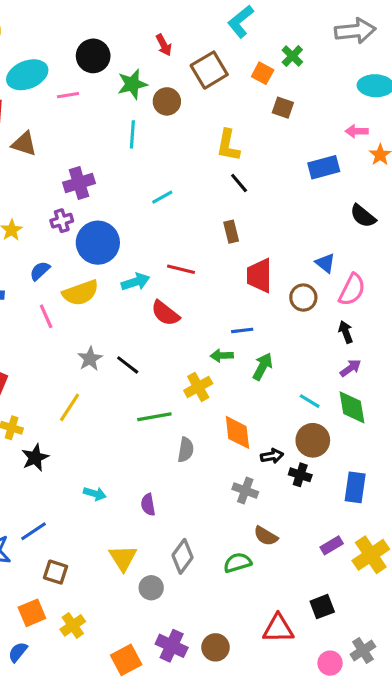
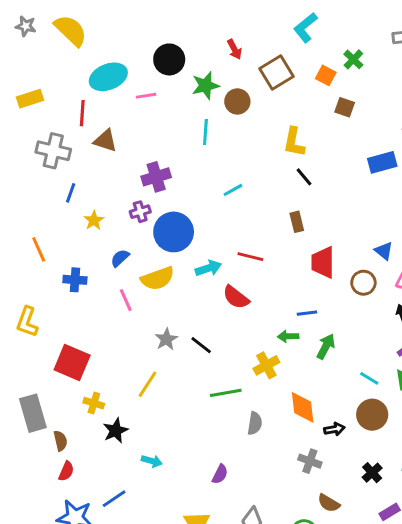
black cross: (300, 475) -> (372, 473), moved, turned 30
cyan arrow: (95, 494) -> (152, 461), moved
purple semicircle: (148, 505) -> (220, 474), turned -144

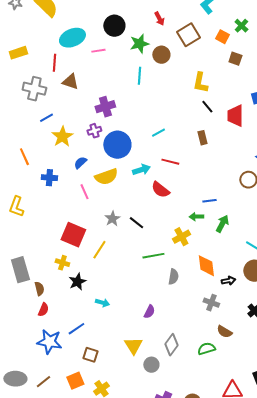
cyan line: (233, 190) -> (158, 133), moved
blue line: (71, 193) -> (46, 118), turned 40
yellow star: (94, 220) -> (62, 137), size x1.5
red trapezoid: (323, 262) -> (235, 116), moved
red square: (72, 362) -> (73, 235), moved

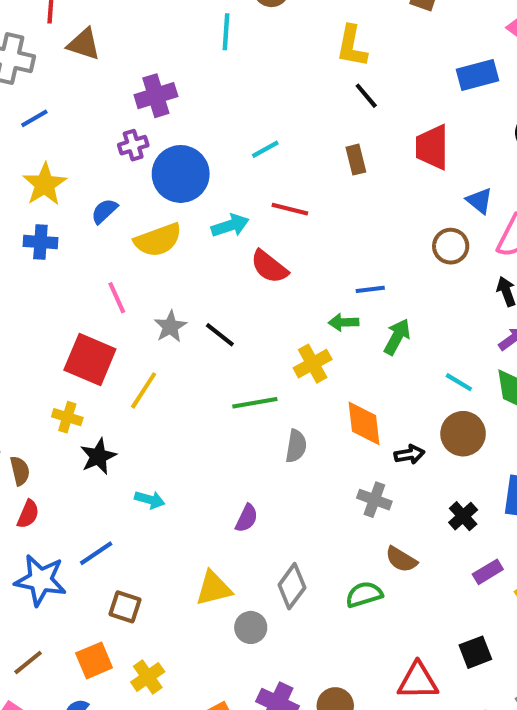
red trapezoid: (235, 116) -> (432, 147), moved
yellow star: (62, 137) -> (45, 184), moved
pink line: (84, 192) -> (117, 298), moved
yellow triangle: (133, 346) -> (214, 588), turned 48

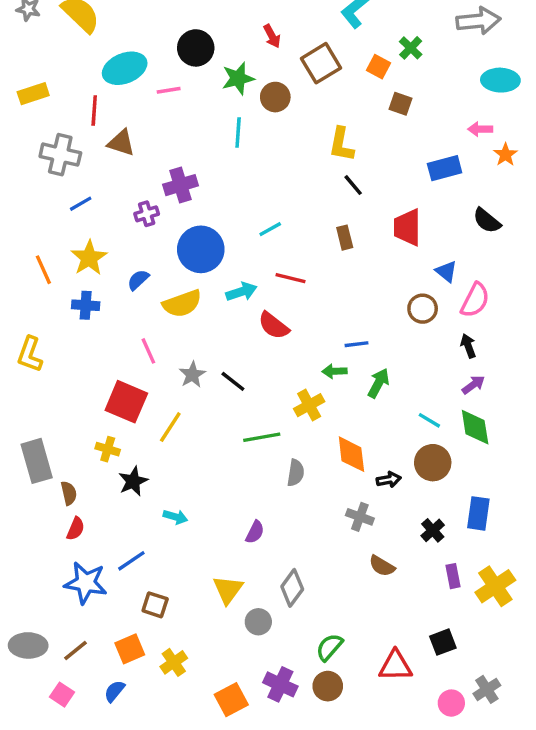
purple cross: (133, 145) -> (147, 214), moved
purple rectangle: (488, 572) -> (453, 576), turned -70
yellow triangle: (214, 588) -> (228, 590), turned -40
green semicircle: (364, 594) -> (329, 647), moved, turned -32

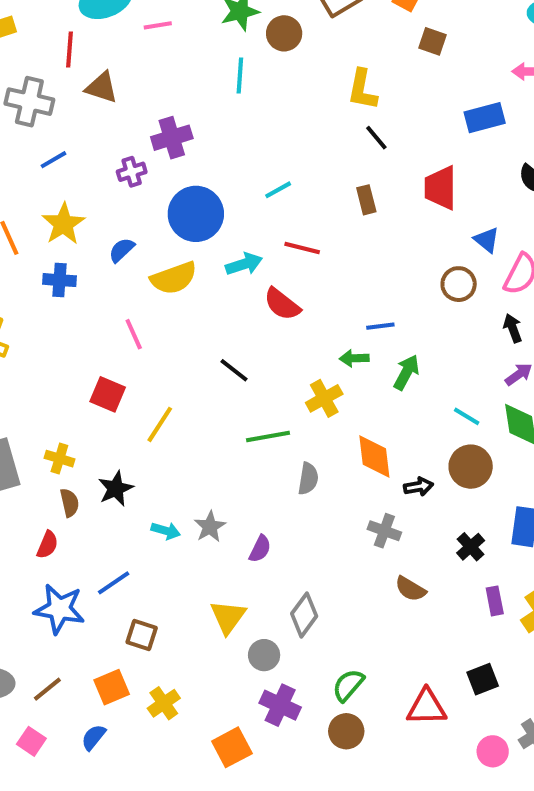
gray star: (192, 375) -> (210, 527), moved
red square: (126, 402) -> (108, 394), size x0.7
yellow cross: (108, 449) -> (59, 459), moved
brown semicircle: (69, 493) -> (70, 503), moved
purple cross: (280, 684) -> (280, 705), moved

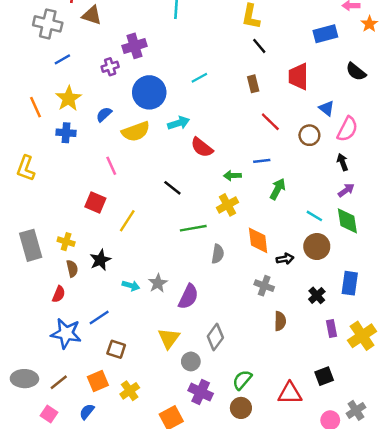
red line: (302, 248) -> (270, 122), moved, turned 30
green arrow: (354, 358) -> (232, 176), moved
purple semicircle: (260, 549) -> (188, 297), size x1.5
brown semicircle: (410, 589) -> (280, 321), turned -120

